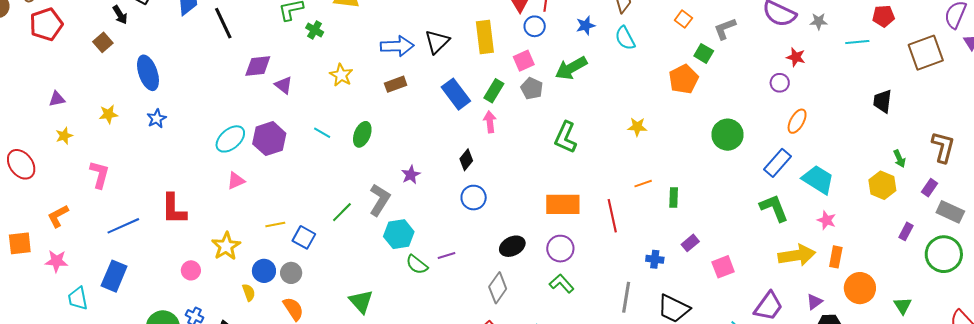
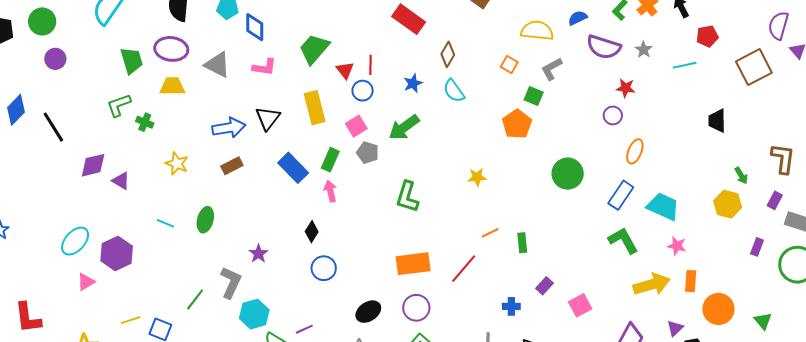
gray star: (819, 21) -> (644, 50), turned -30
purple hexagon: (269, 139) -> (117, 253), moved
red line: (612, 216) -> (464, 269), turned 60

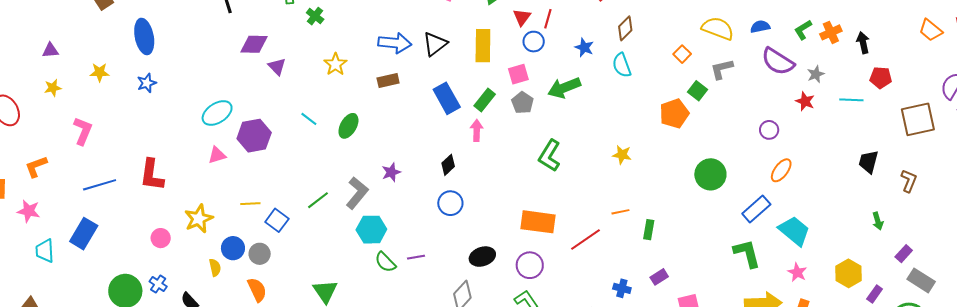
blue star: (413, 83) -> (584, 47), turned 30
red star: (626, 88) -> (805, 101), moved
brown L-shape: (783, 159) -> (909, 181), moved, size x0.7
yellow hexagon: (728, 204) -> (848, 273), moved

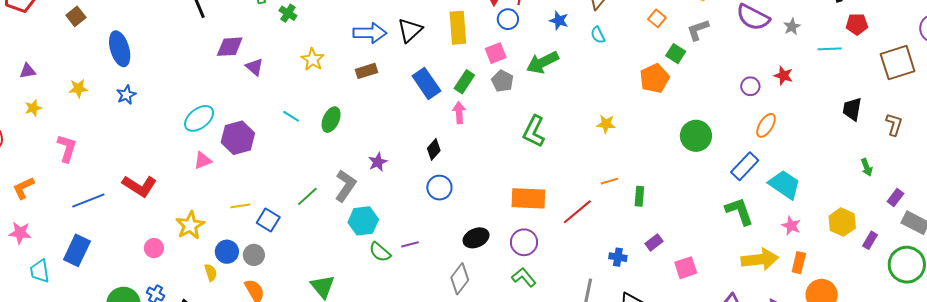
cyan semicircle: (622, 65) -> (598, 35), size x0.7
red star: (805, 101) -> (783, 76), moved
red L-shape: (152, 175) -> (139, 186), turned -60

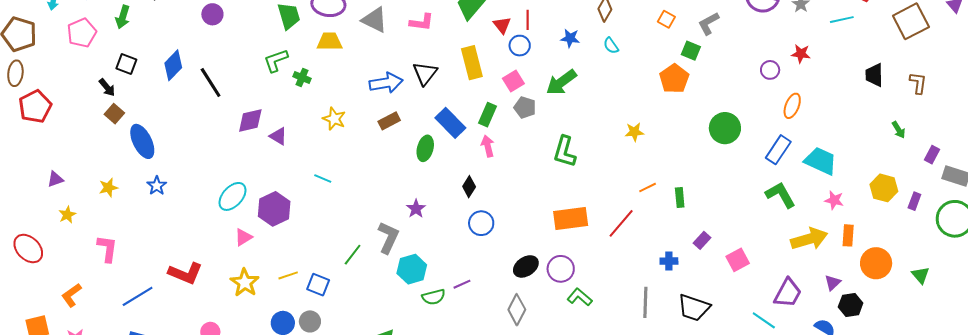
brown square: (76, 16) -> (114, 114), moved
green ellipse: (331, 120) -> (425, 148), moved
yellow star: (190, 225) -> (245, 283), moved
purple circle: (524, 242) -> (561, 269), moved
green semicircle: (380, 252) -> (434, 297), turned -45

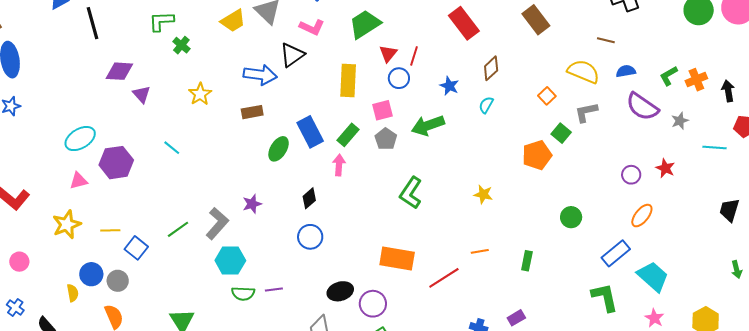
yellow trapezoid: (329, 42) -> (233, 21), moved, turned 132
cyan semicircle: (611, 46) -> (486, 105), turned 48
black triangle: (425, 73) -> (292, 55), moved
green circle: (725, 128) -> (571, 217), size x0.7
green rectangle: (680, 197) -> (527, 261), moved

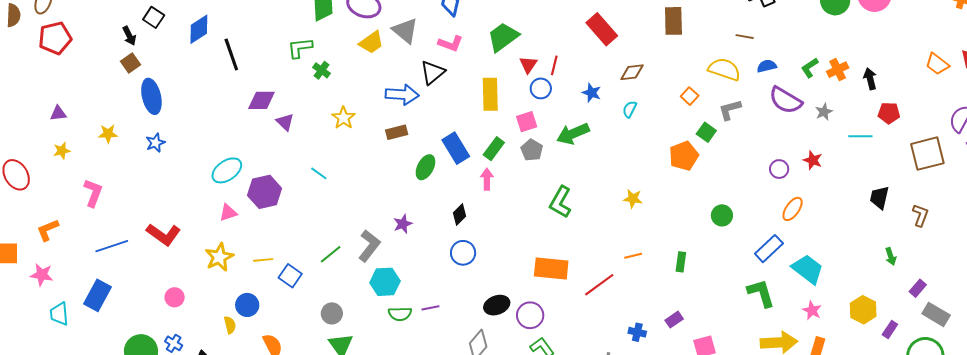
brown rectangle: (536, 20) -> (673, 21), turned 40
brown diamond: (491, 68) -> (632, 72), turned 40
gray circle: (118, 281) -> (332, 313), moved

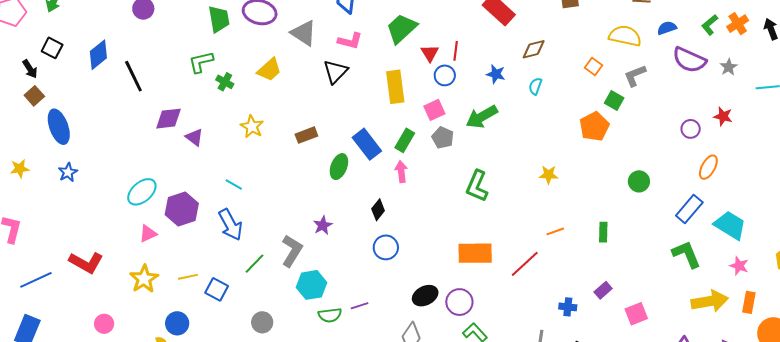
yellow trapezoid: (371, 42) -> (269, 70), moved
blue arrow: (402, 95) -> (231, 225), moved, turned 64

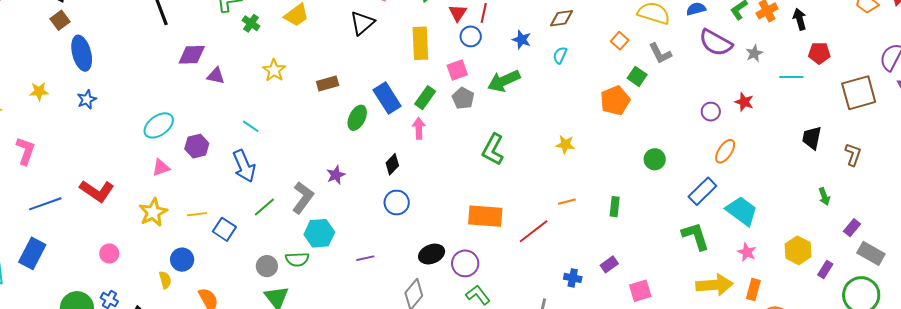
gray L-shape: (635, 75) -> (660, 53), turned -100
purple triangle: (194, 137) -> (216, 76), turned -30
purple hexagon: (182, 209) -> (197, 146), size x0.7
green semicircle: (330, 315) -> (297, 259), moved

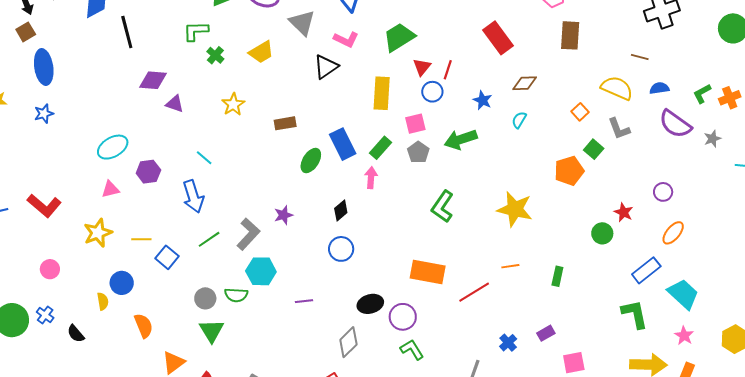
red star: (744, 102) -> (624, 212), moved
yellow star: (565, 145) -> (515, 209), size x1.8
blue cross: (573, 278) -> (508, 343), turned 30

